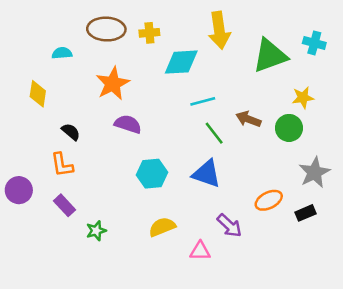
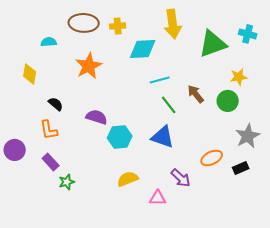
brown arrow: (248, 119) -> (196, 94), turned 30
purple semicircle: (128, 124) -> (97, 117), moved
green star: (96, 231) -> (67, 182), moved

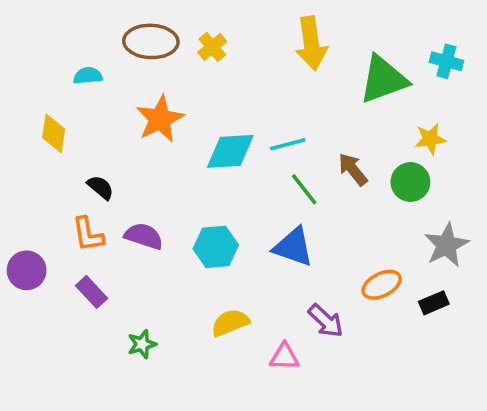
yellow cross: (118, 26) -> (212, 47), turned -35
cyan diamond: (143, 49) -> (230, 151), moved
purple semicircle: (97, 117) -> (144, 236), moved
green star: (67, 182) -> (142, 344), moved

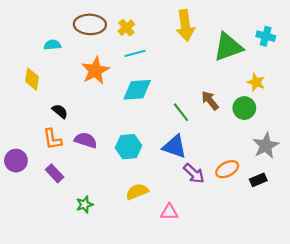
yellow star: (430, 139) -> (256, 82), turned 30
cyan line: (288, 144) -> (135, 53), moved
purple arrow: (326, 321) -> (194, 173), moved

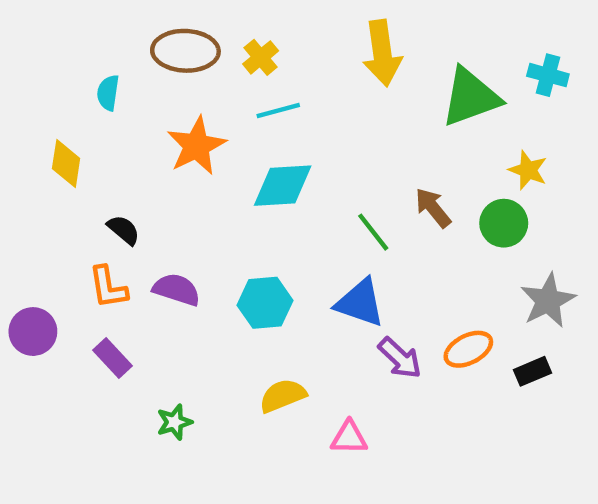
cyan semicircle: (52, 45) -> (108, 93), turned -77

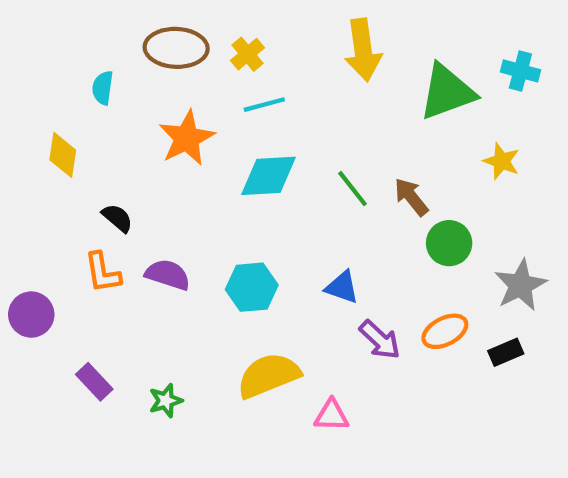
green circle: (504, 223) -> (449, 243), moved
green line: (373, 232) -> (352, 189), moved
blue triangle: (360, 303) -> (342, 287), size x0.7
purple rectangle: (112, 358) -> (94, 382), moved
yellow semicircle: (283, 396) -> (269, 375), size x1.4

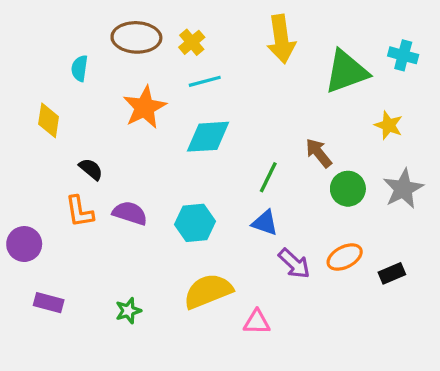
green line: (352, 189) -> (268, 177), moved, turned 64
gray star: (520, 285) -> (403, 189), moved
purple rectangle: (94, 382) -> (49, 303), moved, turned -32

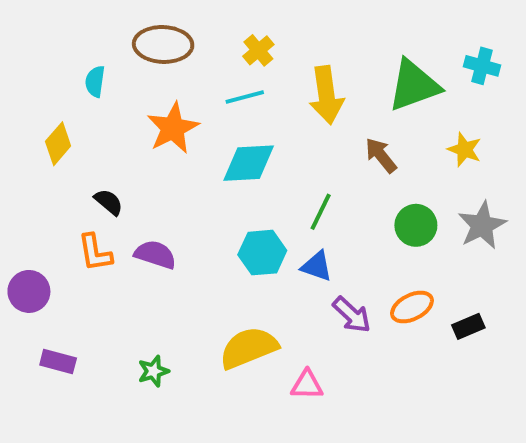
yellow arrow: (281, 39) -> (326, 95), moved
yellow cross: (192, 42) -> (258, 50), moved
yellow diamond: (49, 120) -> (58, 144), turned 32
brown arrow: (319, 153) -> (381, 155), moved
cyan hexagon: (195, 223) -> (262, 253), moved

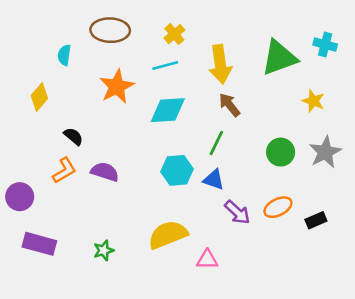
brown arrow: (381, 155) -> (229, 105), moved
orange L-shape: (95, 253) -> (64, 170), turned -112
purple rectangle: (58, 361) -> (39, 244), size x1.4

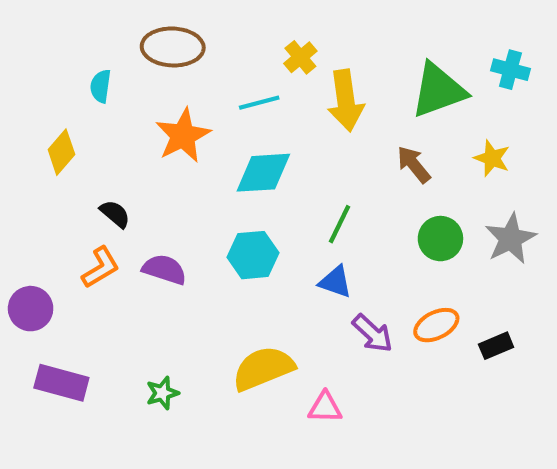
yellow cross: (174, 34) -> (300, 57), moved
brown arrow: (229, 105) -> (414, 164), moved
cyan hexagon: (177, 170) -> (253, 255), moved

